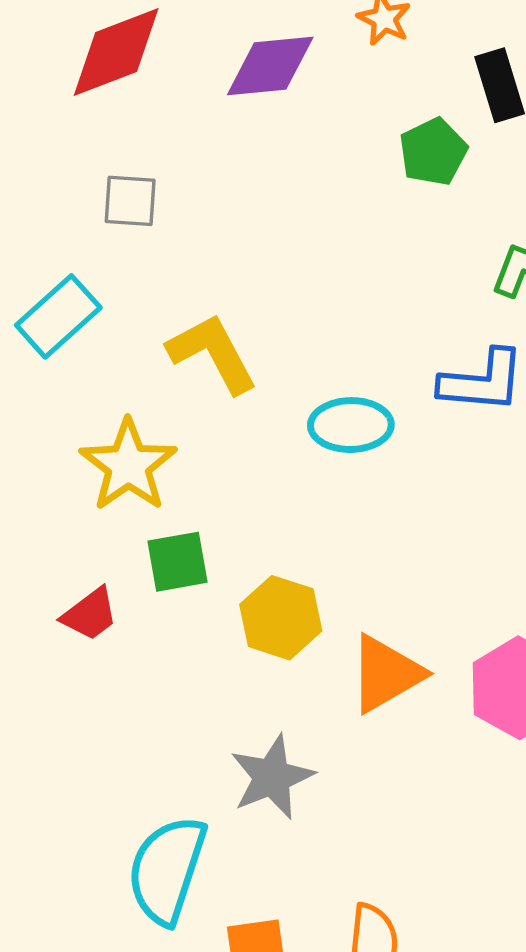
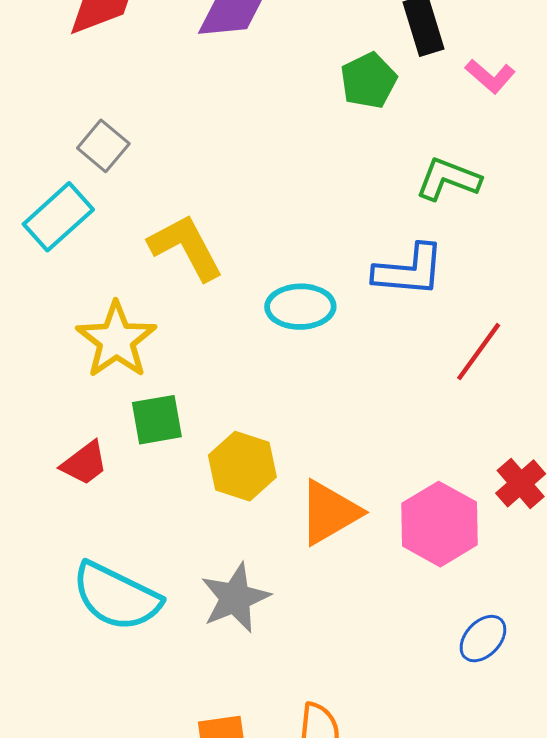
gray square: (130, 201) -> (103, 146), moved, turned 36
cyan semicircle: (167, 870) -> (116, 597), moved, turned -82

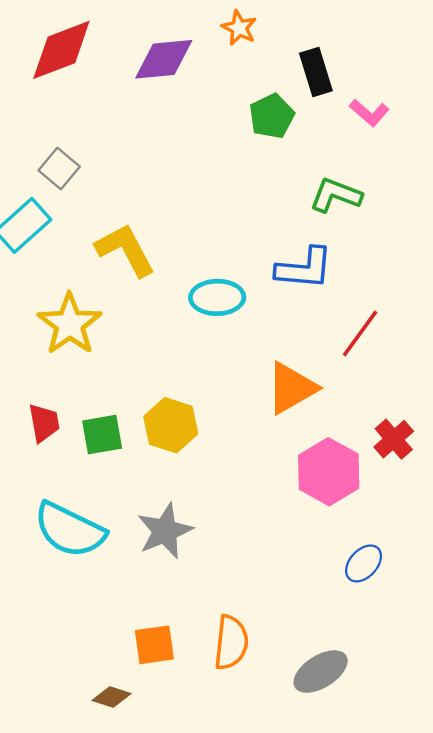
green square: (157, 420) -> (102, 435), moved
red trapezoid: (84, 463) -> (44, 423), turned -63
orange triangle: (329, 512) -> (292, 388), moved

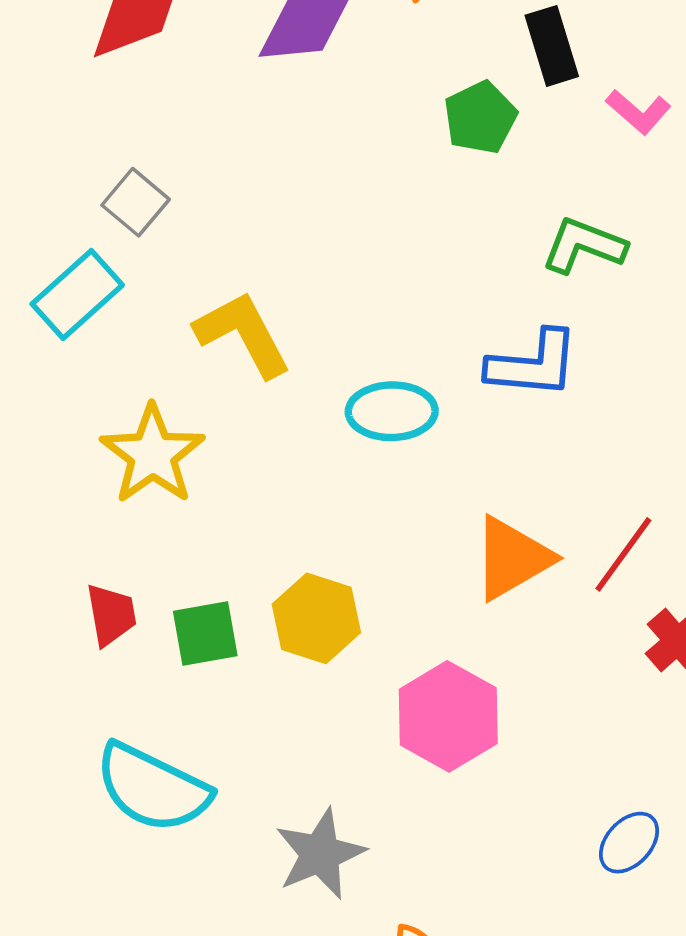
red line: (360, 333) -> (623, 554), moved
pink hexagon: (329, 472) -> (448, 716), moved
gray star: (165, 531) -> (320, 854), moved

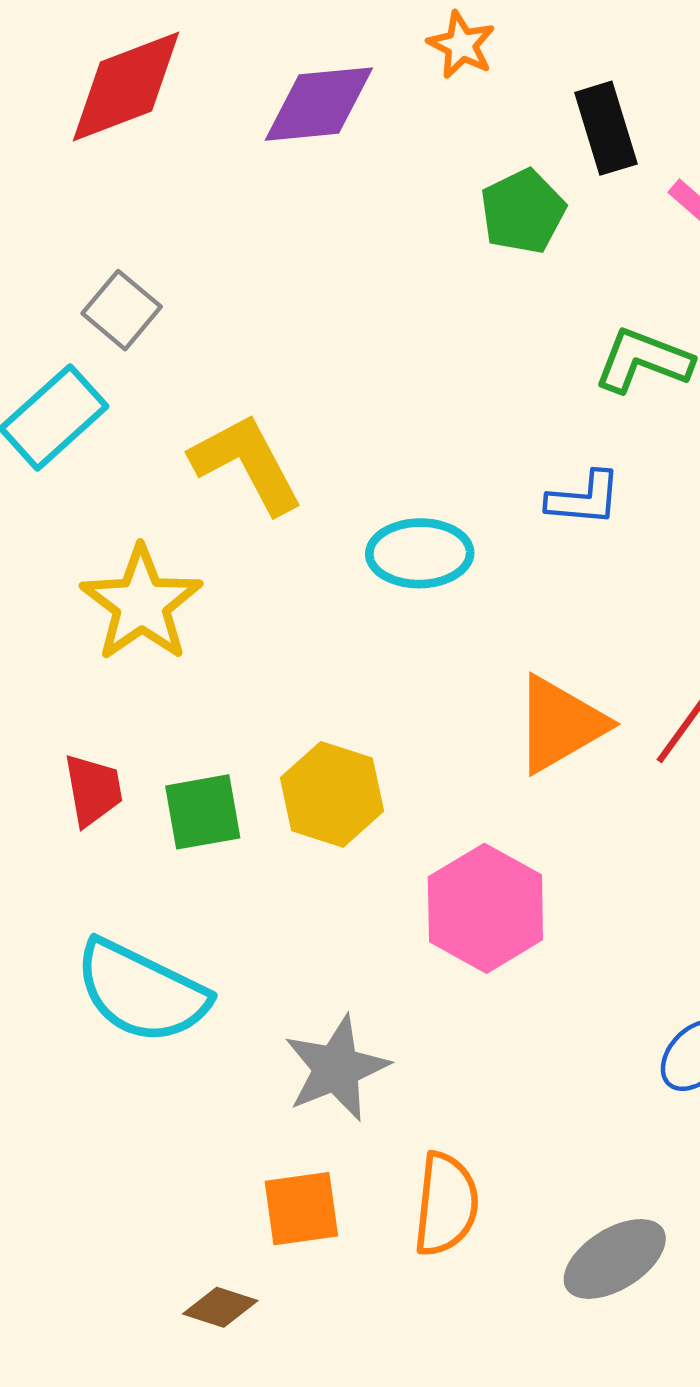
blue L-shape: (533, 364) -> (584, 499), size x0.7

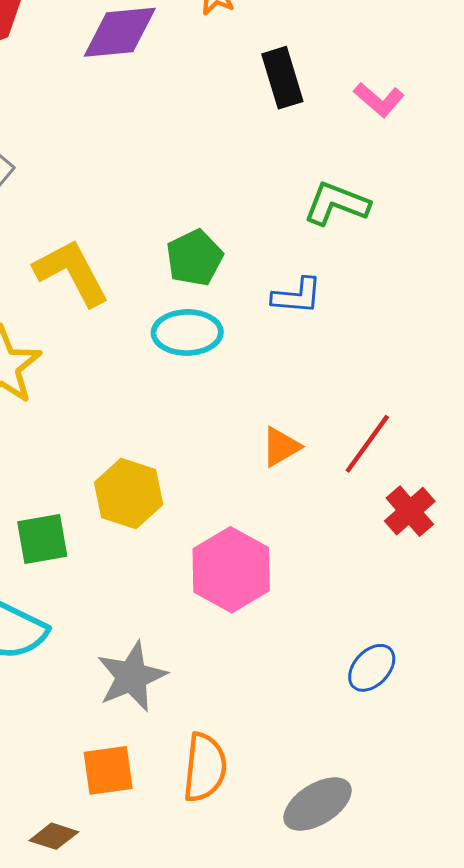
black rectangle: (606, 128) -> (282, 78), moved
green pentagon: (523, 211) -> (194, 258), moved
orange triangle: (560, 724) -> (281, 447), size x0.6
green square: (203, 812) -> (42, 539), moved

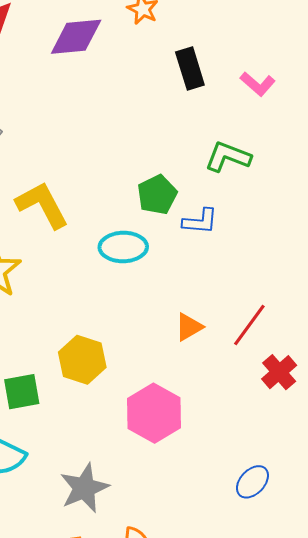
green pentagon: (194, 258) -> (157, 195), moved

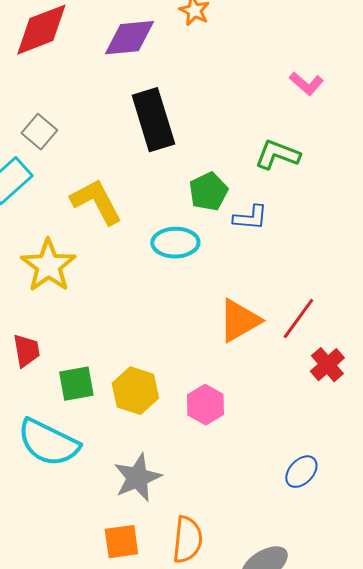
black rectangle: (190, 69) -> (153, 120), moved, size x1.5
orange triangle: (189, 327) -> (239, 321), size x1.6
yellow hexagon: (82, 360) -> (135, 391), moved
pink hexagon: (154, 413) -> (205, 405), size x0.7

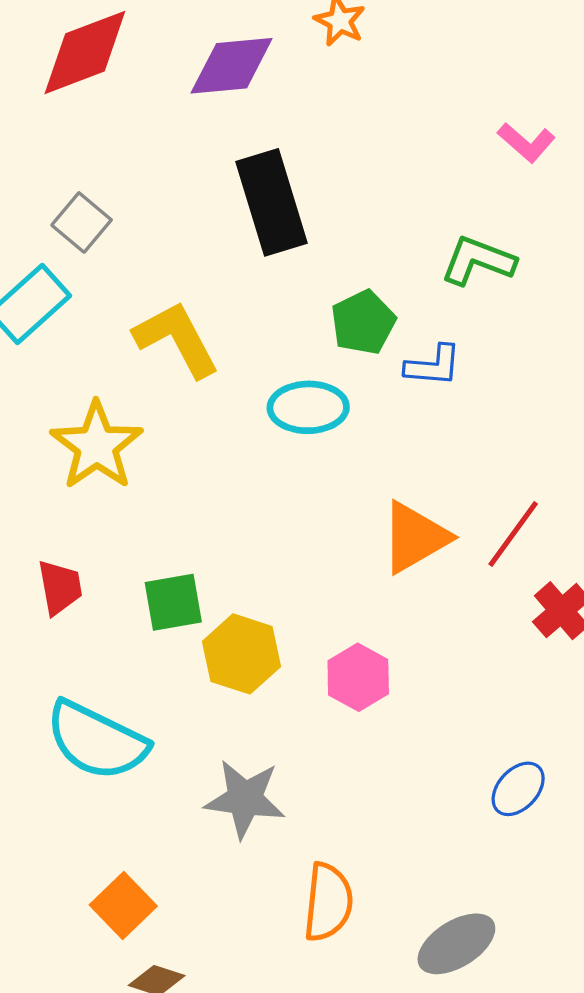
green square: (76, 384) -> (173, 602), moved
gray star: (137, 478) -> (245, 799), turned 30
orange square: (121, 542) -> (123, 906), moved, turned -36

